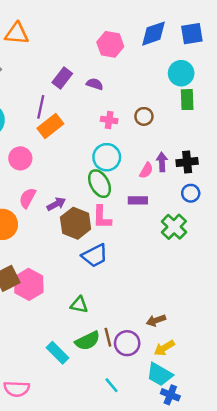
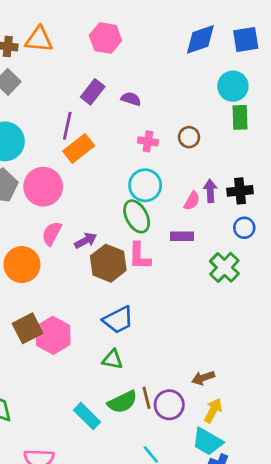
pink hexagon: (110, 44) -> (105, 38), moved
pink circle: (20, 158) -> (43, 187), size x1.4
blue trapezoid: (95, 256) -> (118, 320), moved
yellow arrow: (164, 348) -> (213, 410), turned 150

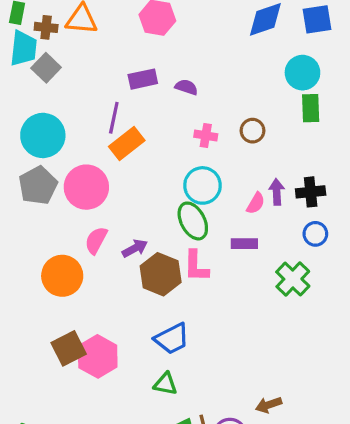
purple rectangle: (93, 92) -> (143, 79), turned 40

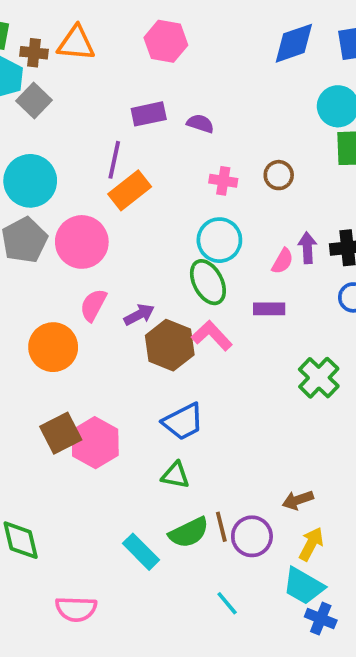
pink L-shape: (196, 266) -> (212, 336), turned 136
green cross: (293, 279) -> (319, 378), moved

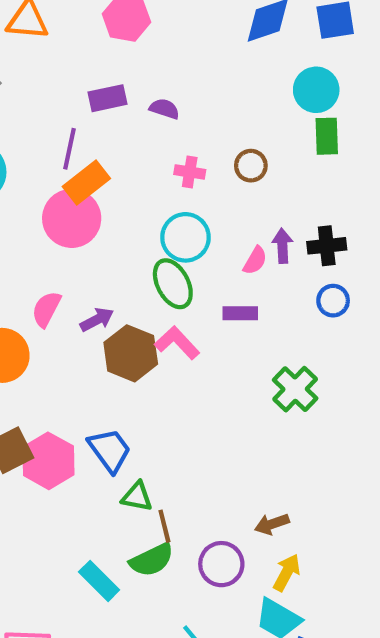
pink circle: (82, 242) -> (72, 218), moved
blue trapezoid: (183, 422) -> (110, 450), moved, turned -99
brown line: (221, 527) -> (164, 526), moved

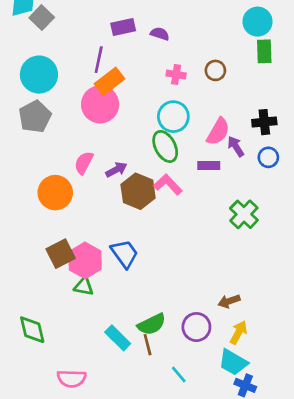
purple arrow: (282, 246) -> (236, 146), moved, turned -30
pink semicircle: (255, 261) -> (218, 132), size x1.5
green triangle: (137, 497) -> (84, 286), moved
brown line: (164, 526) -> (148, 345), moved

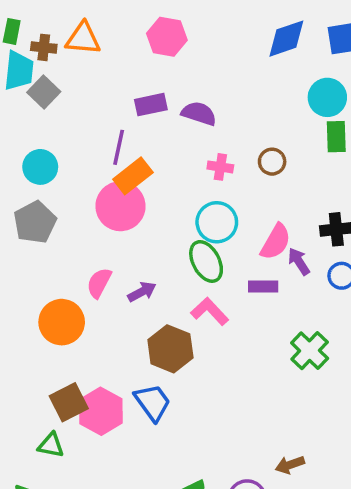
purple semicircle: (160, 34) -> (199, 113), size x1.4
cyan circle: (39, 75) -> (40, 167), size x0.7
brown hexagon: (138, 191) -> (170, 349), moved
green triangle: (84, 286) -> (51, 445), moved

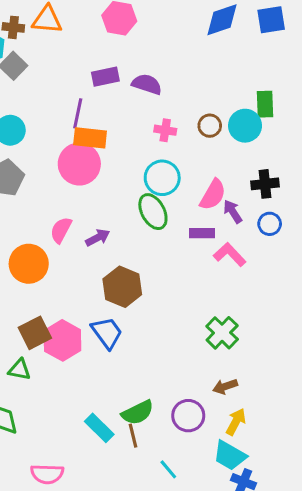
cyan circle: (327, 97) -> (245, 126), moved
orange rectangle: (133, 176) -> (90, 138), turned 44
pink L-shape: (210, 311) -> (230, 255), moved
green cross: (310, 351) -> (222, 333), moved

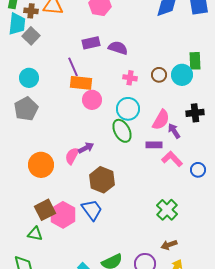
purple line: (78, 113) -> (73, 67), turned -36
pink circle: (79, 164) -> (92, 100), moved, size x0.7
blue circle: (270, 224) -> (198, 170), moved
pink semicircle: (61, 230) -> (72, 156), moved

